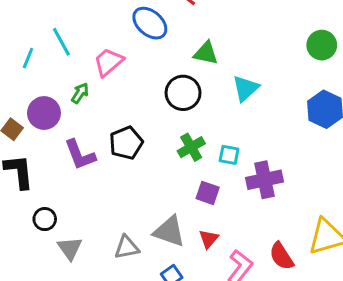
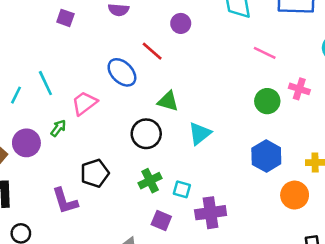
purple L-shape: (80, 155) -> (65, 201), moved

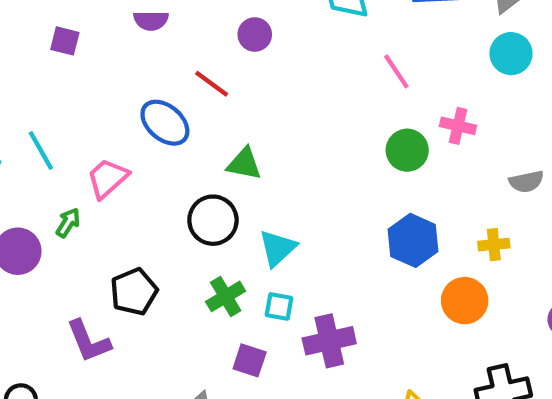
pink line: (265, 53) -> (396, 71), turned 35
cyan triangle: (200, 133) -> (278, 248), moved

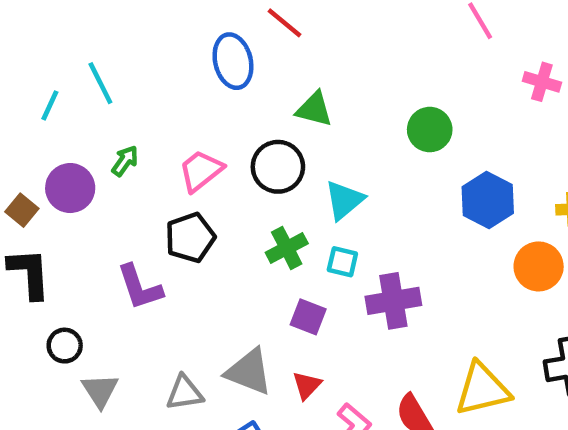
blue ellipse: (165, 123) -> (233, 61), turned 33
green circle: (407, 150) -> (430, 130), moved
pink trapezoid: (107, 178) -> (201, 171), moved

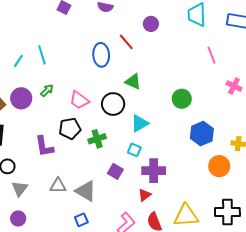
pink trapezoid: (201, 171) -> (79, 100), turned -115
green cross: (287, 248) -> (97, 139), moved
red triangle: (307, 385) -> (145, 195), moved
gray triangle: (185, 393) -> (58, 186), moved

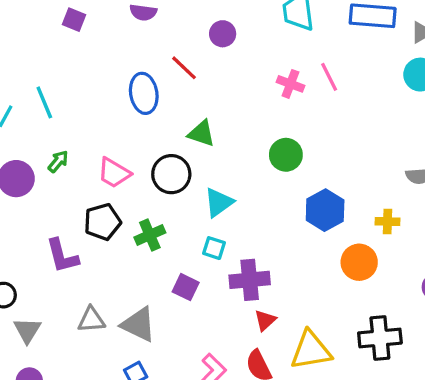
pink cross: (234, 86) -> (290, 84), moved
red triangle: (145, 195) -> (265, 320), moved

